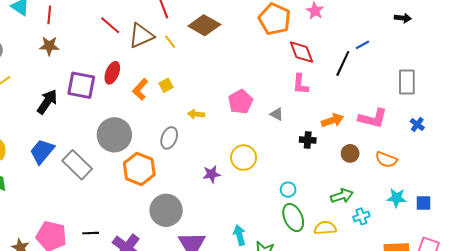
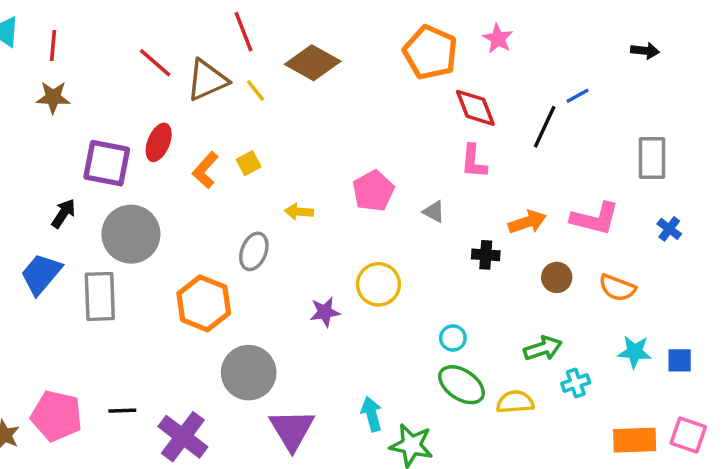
black arrow: (47, 102) -> (63, 213), moved, size x0.7
gray circle: (114, 135) -> (131, 234), moved
gray rectangle: (77, 165) -> (100, 296), turned 44
green ellipse: (293, 218) -> (462, 385), turned -32

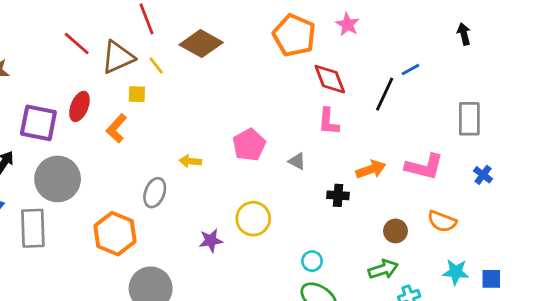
black arrow: (645, 51) -> (464, 34), turned -110
yellow square: (249, 163) -> (137, 94), moved, turned 30
brown circle: (557, 277) -> (395, 231), moved

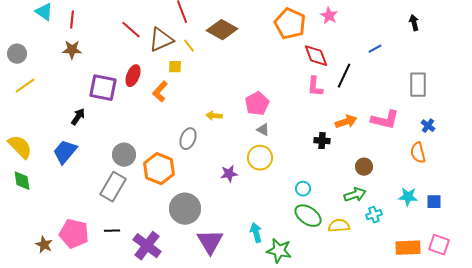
black line: (385, 94) -> (344, 76), moved
gray triangle: (297, 161) -> (263, 130), moved
gray circle: (58, 179) -> (124, 155), moved, size x0.7
orange semicircle: (442, 221) -> (418, 153), moved, turned 55
gray rectangle: (33, 228) -> (113, 187), moved, turned 32

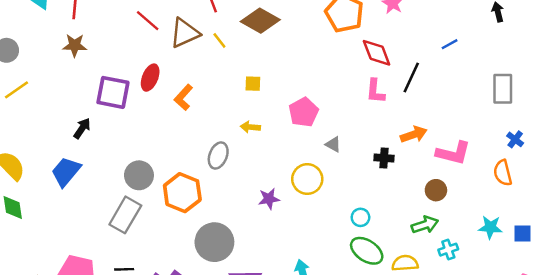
yellow square: (175, 67) -> (253, 84), moved
pink L-shape: (385, 120) -> (453, 153), moved
gray triangle: (263, 130) -> (333, 144), moved

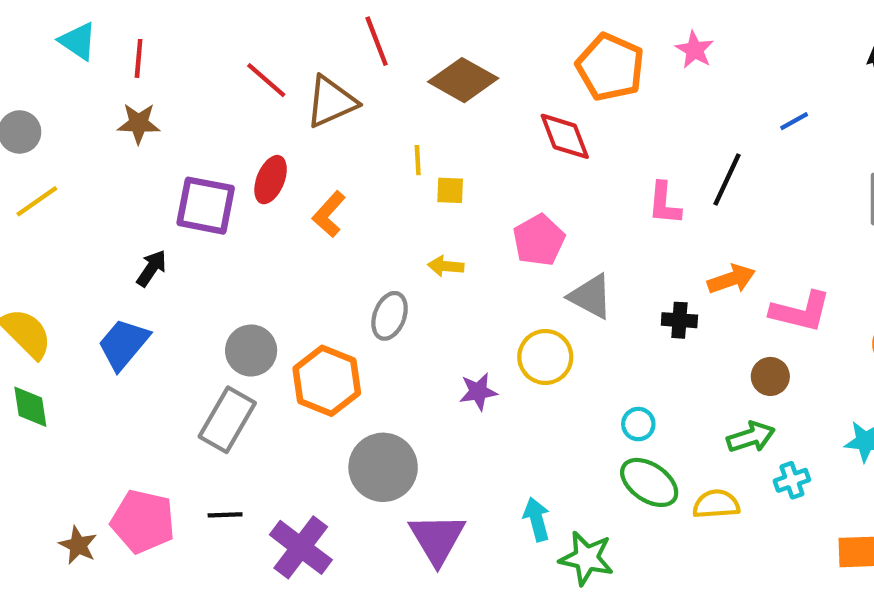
yellow line: (219, 40) -> (418, 160), moved, turned 35
red diamond: (377, 53) -> (565, 136), moved
gray triangle: (333, 144) -> (591, 296), size x1.6

